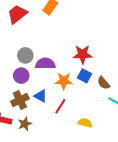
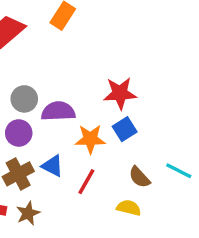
blue square: (84, 76) -> (125, 129), turned 32
brown semicircle: (104, 83) -> (139, 177), moved

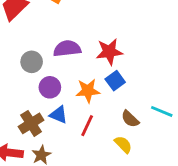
purple semicircle: (58, 111) -> (67, 49), moved
purple circle: (19, 133) -> (50, 87), moved
yellow semicircle: (129, 208) -> (123, 144), turned 36

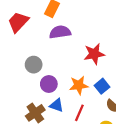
purple semicircle: (67, 49) -> (60, 32), moved
blue square: (115, 81) -> (102, 86), moved

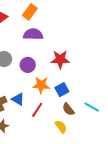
purple circle: (49, 84) -> (28, 65), moved

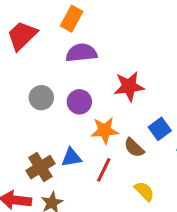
blue square: (62, 90) -> (160, 129), moved
blue triangle: (18, 99) -> (71, 157), turned -32
brown semicircle: (68, 109) -> (134, 148), moved

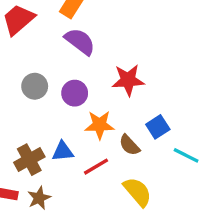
purple semicircle: (81, 53) -> (80, 41), turned 40
red line: (104, 170) -> (96, 167), turned 30
yellow semicircle: (144, 191) -> (137, 192), size x1.4

